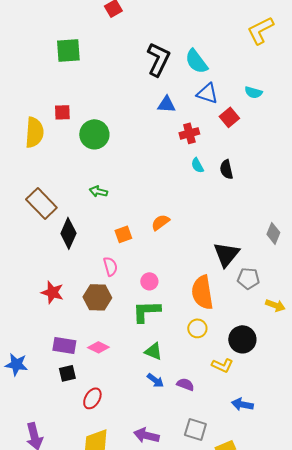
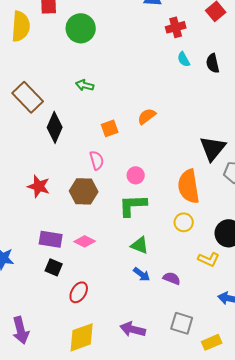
black square: (67, 373) -> (54, 267), turned 36

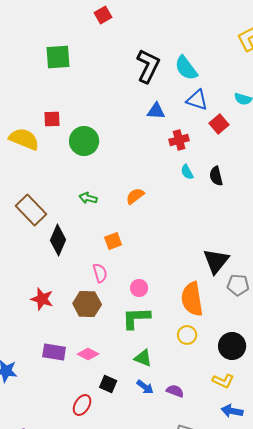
yellow semicircle: (21, 26) -> (24, 139), turned -72
orange semicircle: (147, 116) -> (135, 196), moved
yellow L-shape: (209, 259) -> (223, 381), moved
black square: (54, 267) -> (108, 384), moved

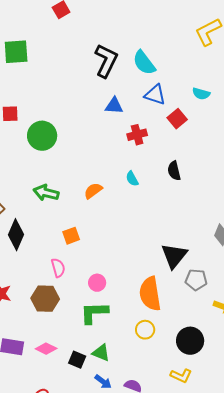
cyan semicircle: (187, 172) -> (132, 179), moved
green arrow: (88, 198) -> (46, 193), size x1.4
black square: (108, 384) -> (77, 360), moved

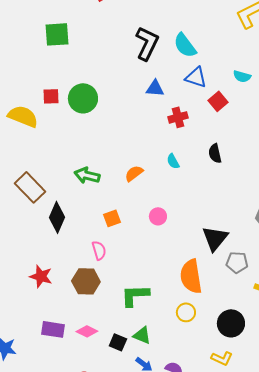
green circle: (42, 136) -> (83, 98), moved
pink circle: (97, 283) -> (158, 216), moved

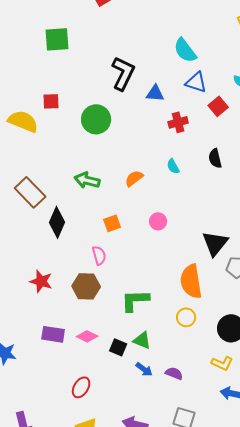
black L-shape: (147, 43) -> (123, 73), moved
green circle: (83, 98) -> (96, 119), moved

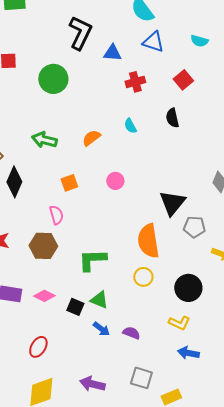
red square: (218, 106) -> (183, 80), moved

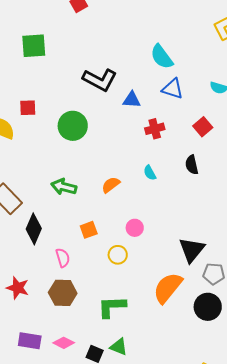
black L-shape: (80, 33) -> (100, 80), turned 92
pink semicircle: (56, 215) -> (63, 258), moved
orange semicircle: (148, 241) -> (168, 288), turned 48
yellow circle: (143, 277) -> (118, 255), moved
black circle: (188, 288) -> (208, 307), moved

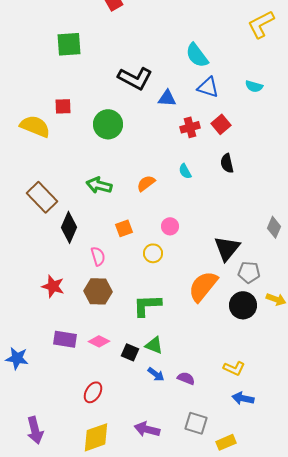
red square: (203, 127) -> (221, 124), moved

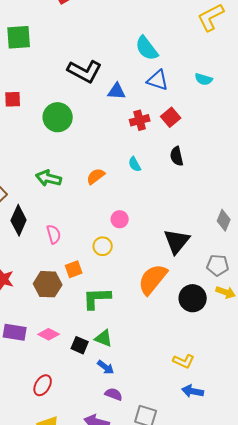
orange square: (124, 228) -> (74, 269), moved
pink semicircle: (98, 256) -> (54, 234), moved
gray pentagon: (249, 272) -> (218, 265), moved
purple semicircle: (186, 378) -> (114, 394), moved

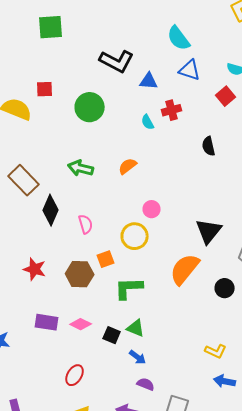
red square: (171, 117) -> (226, 96), moved
cyan semicircle: (135, 164) -> (148, 122), moved
yellow circle: (103, 246) -> (135, 236), size x1.4
black circle: (193, 298) -> (225, 288), size x0.7

